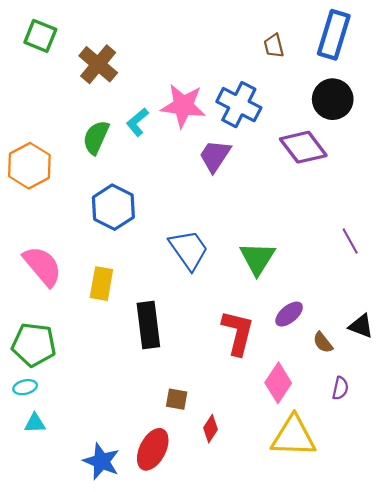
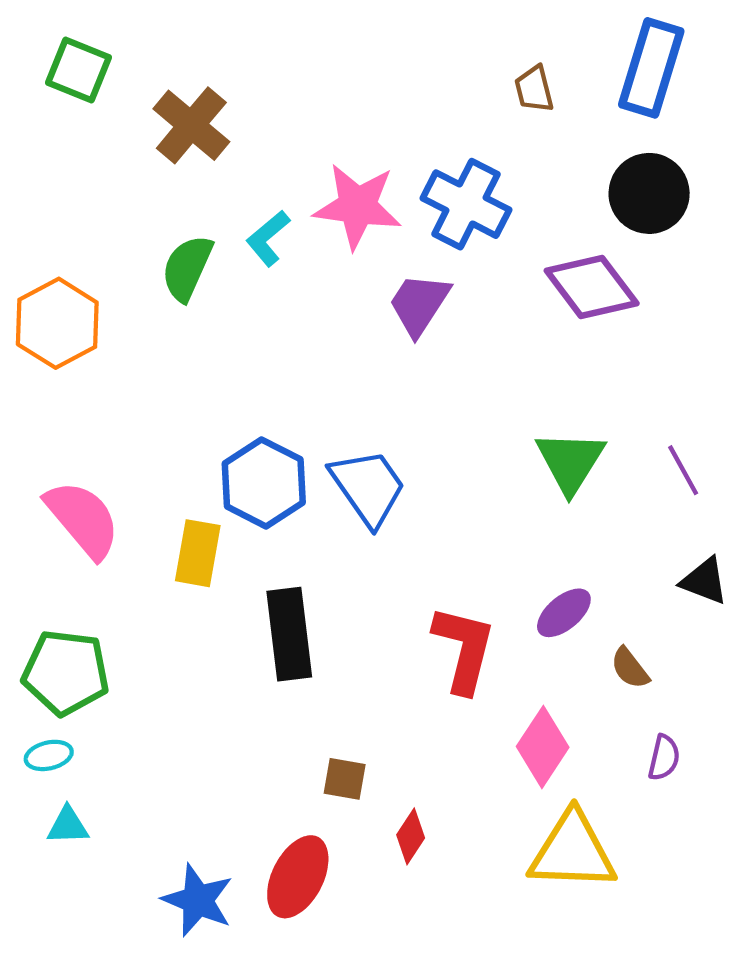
blue hexagon: (113, 207) -> (264, 483), moved
green triangle: (257, 258) -> (570, 462), moved
black triangle: (361, 326) -> (704, 581), moved

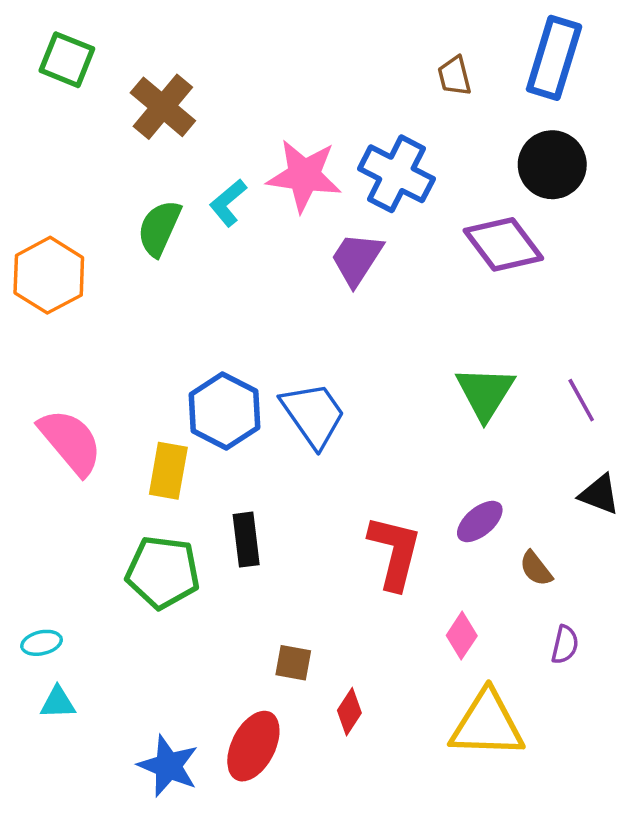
black rectangle: (289, 634) -> (246, 540), size x0.7
green pentagon: (66, 672) -> (163, 572), moved
pink diamond: (543, 747) -> (462, 636), size x0.7

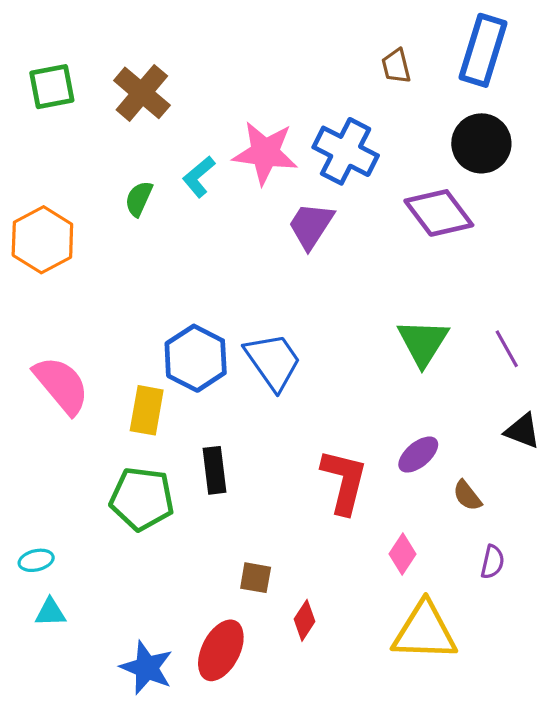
green square: (67, 60) -> (52, 87), moved, turned -33
green semicircle: (159, 228) -> (139, 199), size x0.7

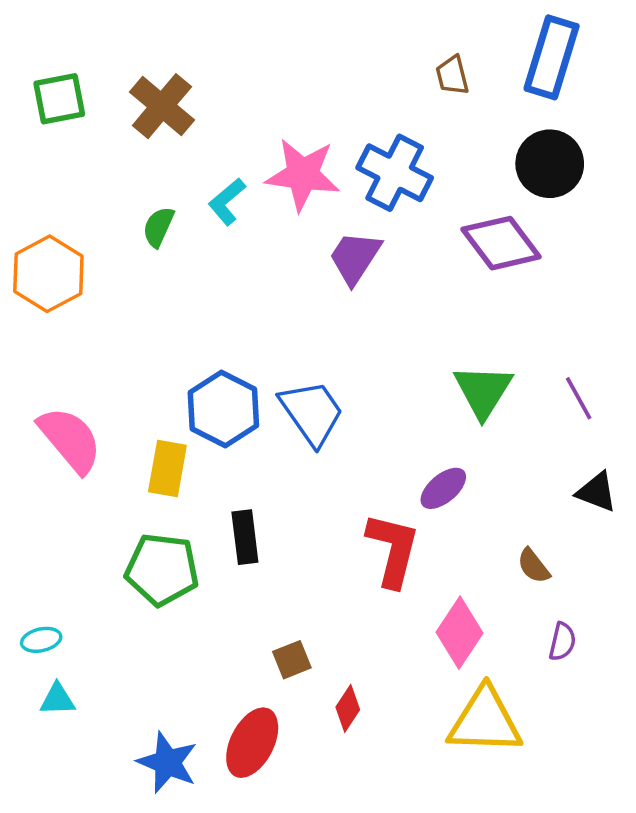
purple ellipse: (418, 455) -> (443, 488), moved
pink diamond: (402, 554) -> (460, 633), size x1.5
brown square: (256, 578) -> (292, 660), turned -32

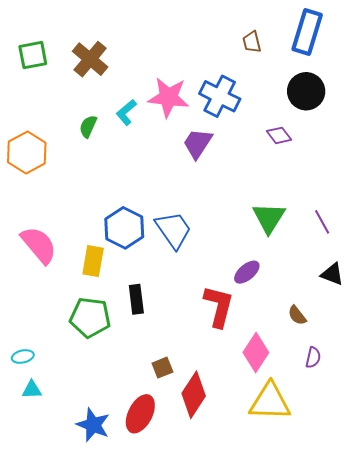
purple diamond: (501, 243) -> (279, 135), size x0.6
red diamond: (348, 708) -> (194, 395), size x1.8

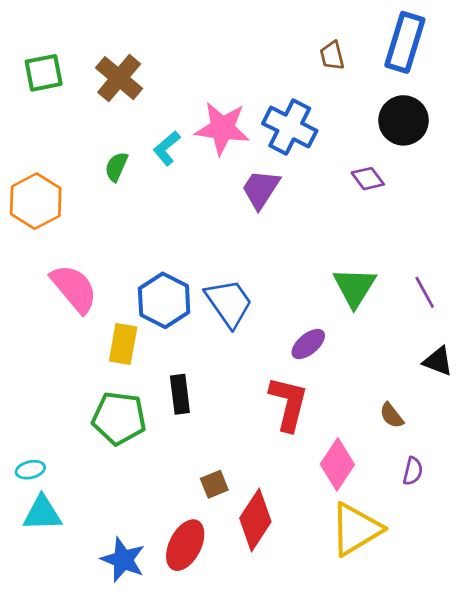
pink semicircle: (39, 245) -> (74, 288), moved
purple ellipse: (247, 272) -> (308, 344), moved
cyan triangle: (32, 390) -> (42, 513), size x1.5
yellow triangle: (270, 402) -> (356, 529), turned -33

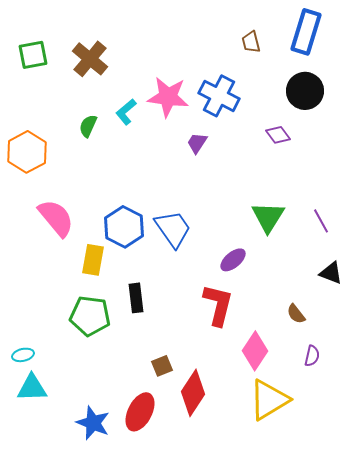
purple trapezoid: (261, 189) -> (197, 143), size x0.7

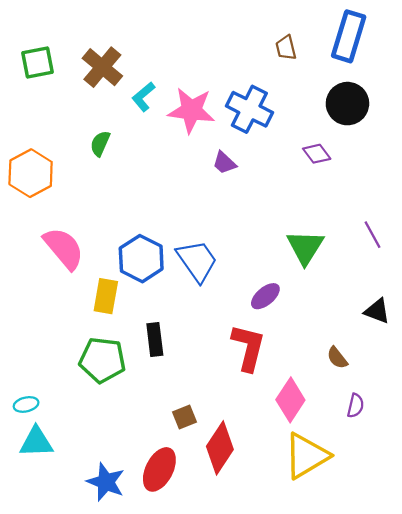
cyan L-shape: (126, 112) -> (143, 97), moved
purple trapezoid: (197, 143) -> (224, 163), turned -80
purple line: (321, 221) -> (373, 235), moved

